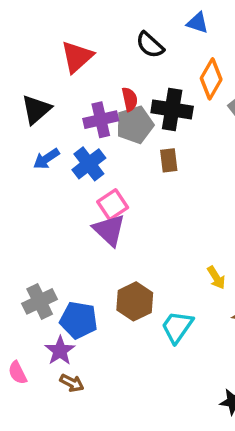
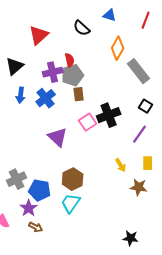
black cross: (172, 109) -> (109, 115), moved, turned -30
blue arrow: (46, 159) -> (21, 95), turned -49
brown rectangle: (169, 160) -> (79, 94), moved
pink square: (113, 205) -> (88, 122), moved
cyan trapezoid: (177, 327) -> (71, 203), moved

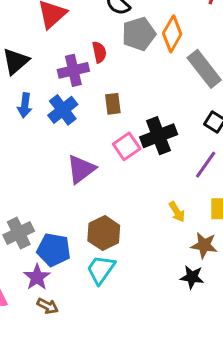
gray pentagon: (73, 75) -> (139, 34), moved
purple triangle: (58, 137) -> (81, 169), turned 40
black star: (131, 238) -> (192, 277), moved

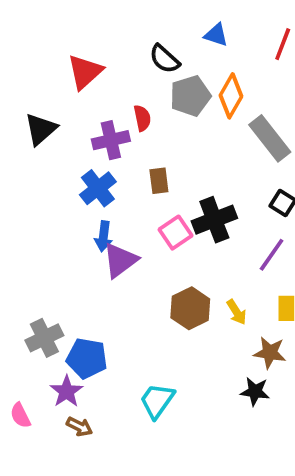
blue arrow: (25, 105) -> (103, 236), moved
brown hexagon: (104, 233) -> (190, 308), moved
cyan trapezoid: (101, 270) -> (157, 401), moved

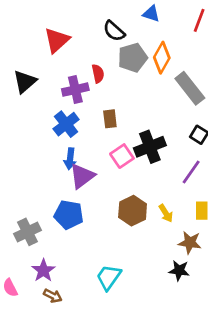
blue pentagon: (87, 358) -> (69, 215), moved

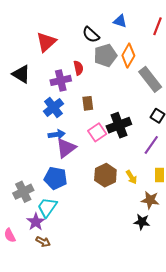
black triangle: (25, 82) -> (21, 74), turned -48
blue arrow: (70, 159) -> (57, 134), turned -105
cyan trapezoid: (109, 277) -> (47, 207), moved

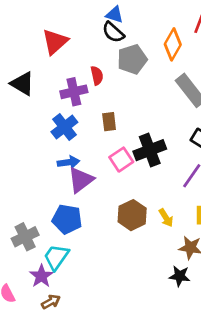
blue triangle: (120, 21) -> (115, 15), moved
orange diamond: (128, 55) -> (173, 44), moved
brown arrow: (43, 242) -> (51, 302), turned -56

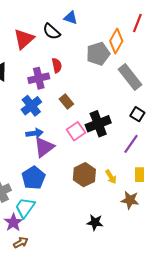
black semicircle: (113, 32) -> (51, 31), moved
gray pentagon: (132, 59) -> (98, 54), moved
brown rectangle: (109, 122) -> (66, 101), turned -32
blue pentagon: (67, 219) -> (33, 178), turned 30
black star: (180, 276) -> (95, 222), moved

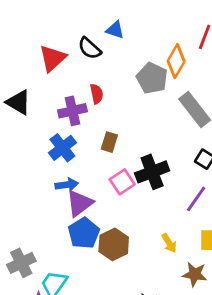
gray pentagon: (98, 54) -> (152, 78), turned -30
brown rectangle: (66, 101) -> (109, 142), turned 56
brown hexagon: (84, 175) -> (114, 244), moved
blue pentagon: (33, 178) -> (84, 233), moved

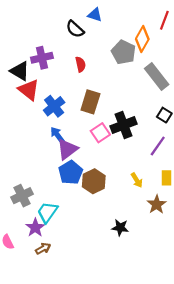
red triangle: (53, 58) -> (29, 90), moved, turned -40
purple cross: (72, 111) -> (42, 58), moved
brown rectangle: (109, 142) -> (90, 102), size x1.5
blue arrow: (67, 185) -> (57, 135), turned -119
brown star: (195, 274) -> (157, 204), turned 30

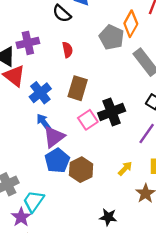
yellow arrow: (137, 180) -> (125, 168), turned -104

